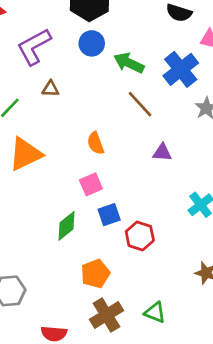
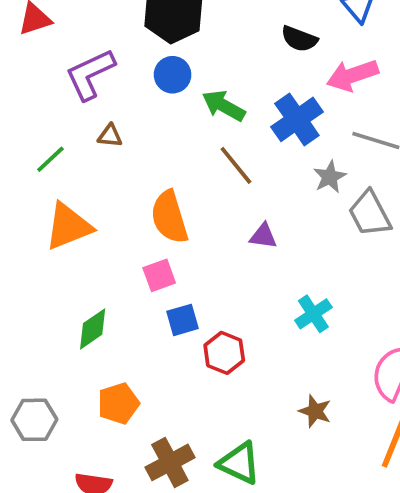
orange semicircle: (96, 143) -> (169, 217), size x1.6
green diamond: (67, 226) -> (93, 329), moved
orange pentagon: (95, 274) -> (118, 403), moved
green triangle: (155, 312) -> (239, 463), size x1.4

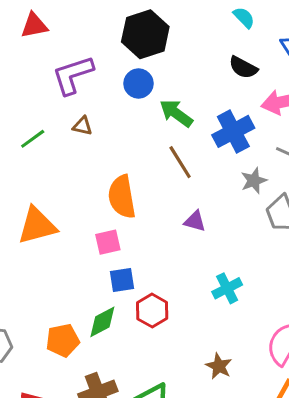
orange triangle: (68, 226) -> (37, 226), moved
green diamond: (93, 329) -> (102, 322), moved

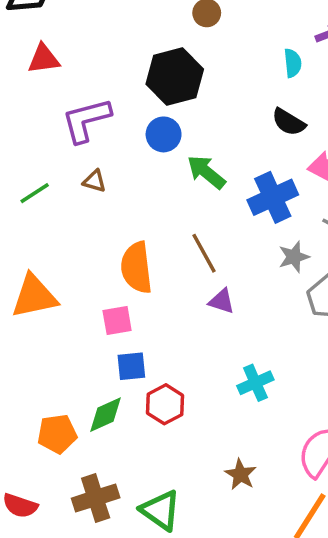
cyan semicircle: (244, 18) -> (293, 63), turned 35
brown line: (180, 162) -> (204, 253), moved

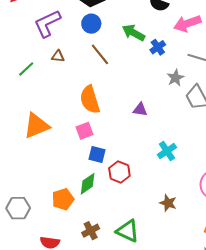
green arrow: (206, 172) -> (133, 33), moved
blue cross: (273, 197) -> (158, 47), size x0.6
brown line: (204, 253) -> (100, 54), moved
blue square: (131, 366) -> (97, 154), turned 30
brown cross: (96, 498) -> (91, 231), size x0.7

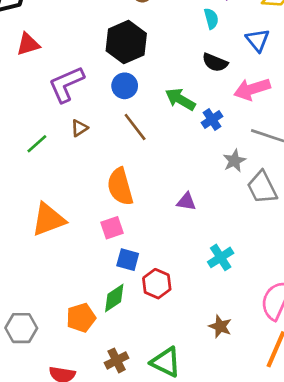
brown triangle: (58, 56) -> (79, 128), turned -40

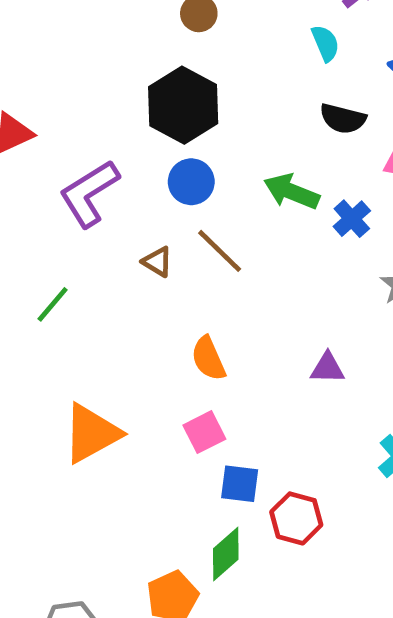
brown triangle: (79, 128) -> (157, 262), moved, turned -48
orange semicircle: (120, 187) -> (208, 358), size x0.7

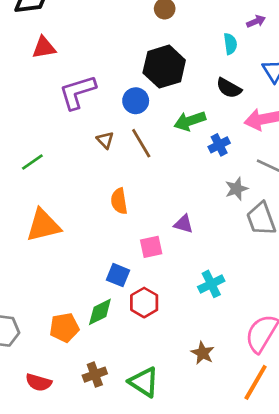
black hexagon: (183, 105) -> (164, 67), moved
green arrow: (292, 192) -> (190, 121), turned -56
green line: (53, 304) -> (32, 162), moved
pink square: (204, 432) -> (151, 247), moved

